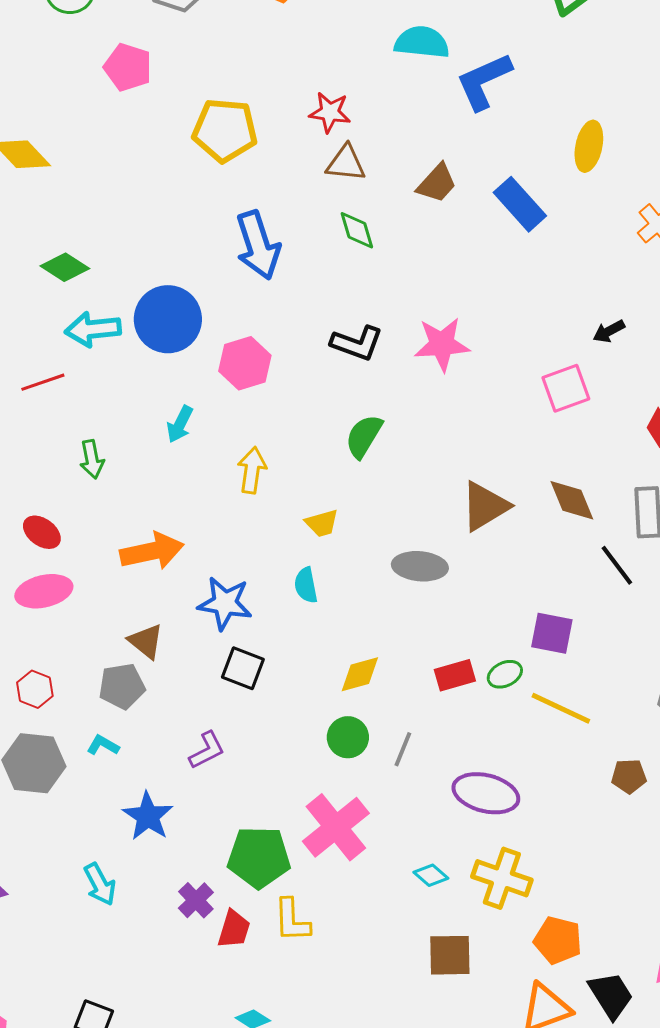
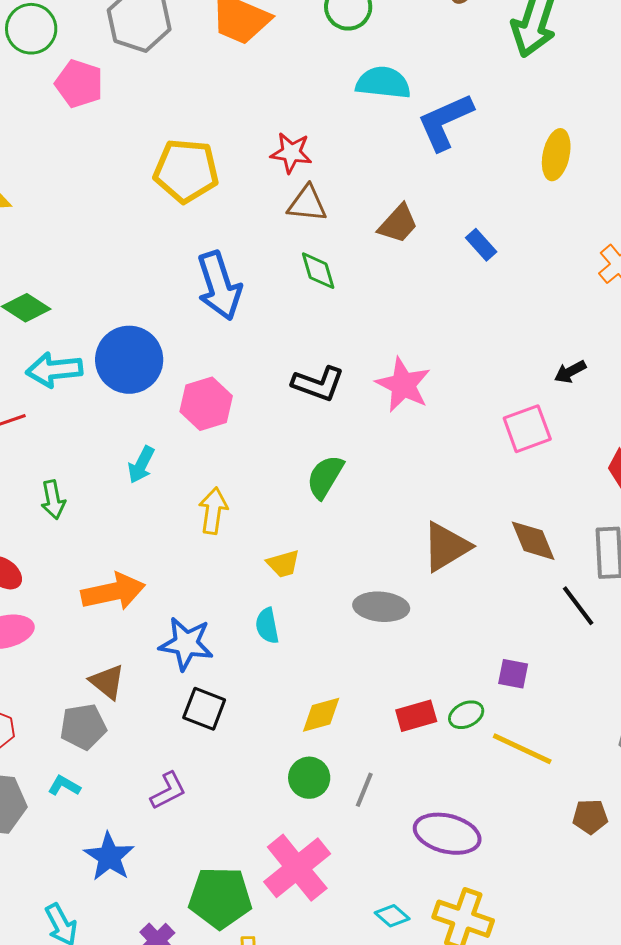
pink pentagon: (128, 67) -> (79, 84), moved
yellow ellipse: (589, 146) -> (556, 155), moved
blue rectangle: (520, 204) -> (481, 245), size x0.6
pink star: (442, 344) -> (403, 385), turned 30
purple square: (552, 633) -> (513, 674), size x0.7

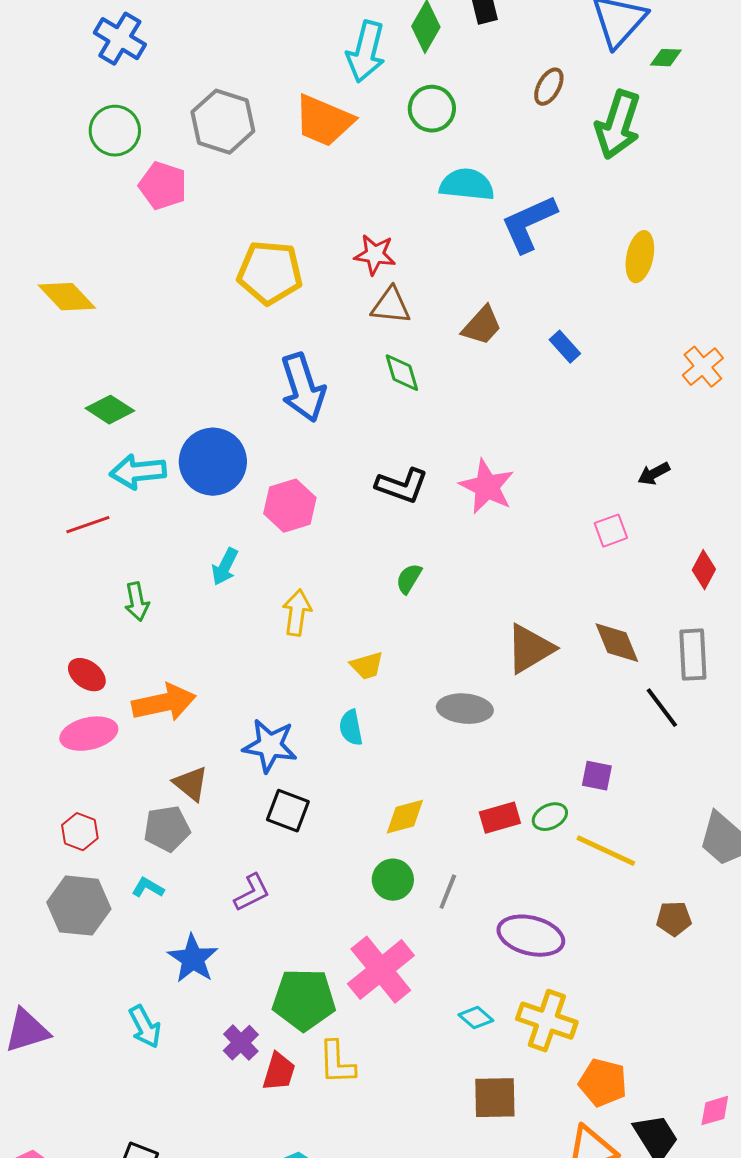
pink square: (527, 429) -> (611, 531), size x0.7
green semicircle: (325, 477) -> (409, 579), size x0.7
orange arrow: (113, 592) -> (164, 703), moved

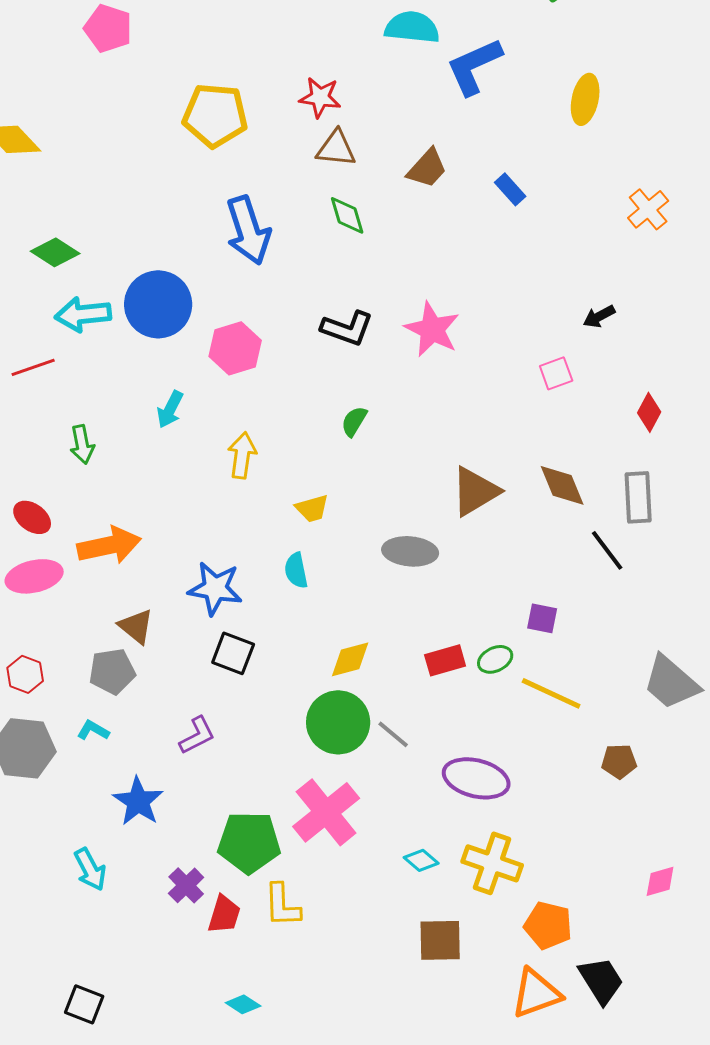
green circle: (393, 880) -> (338, 722), size x1.5
gray line: (448, 892) -> (393, 734), turned -72
pink diamond: (715, 1111) -> (660, 881), moved

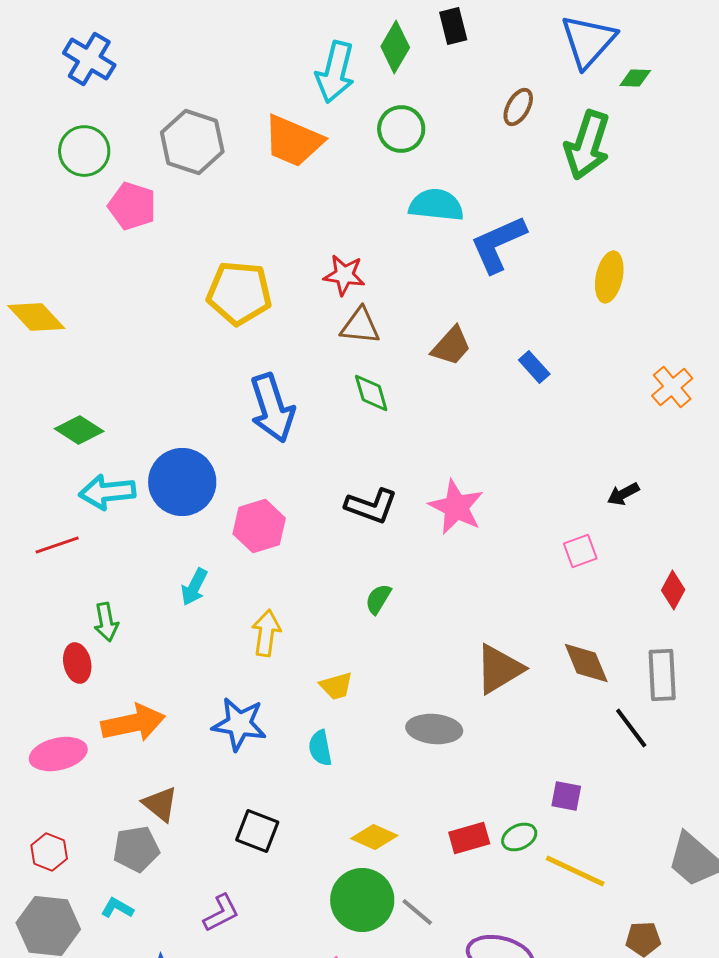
red ellipse: (32, 517) -> (77, 663), moved, turned 42
blue star: (215, 588) -> (239, 724), moved
yellow diamond: (350, 659) -> (374, 837), turned 39

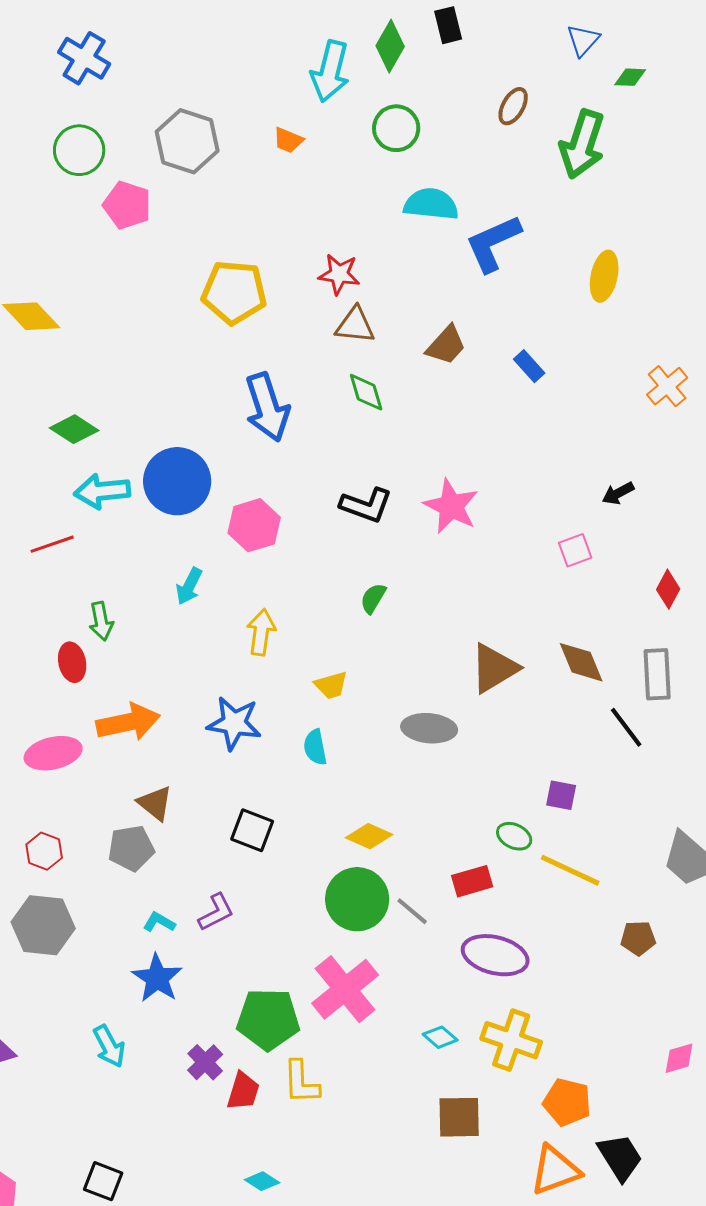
blue triangle: (588, 41) -> (583, 40), size x0.6
orange trapezoid: (293, 141) -> (288, 140), size x0.5
green ellipse: (519, 837) -> (514, 836), turned 52
red rectangle: (469, 838) -> (472, 881), moved
cyan L-shape: (117, 908) -> (159, 922), moved

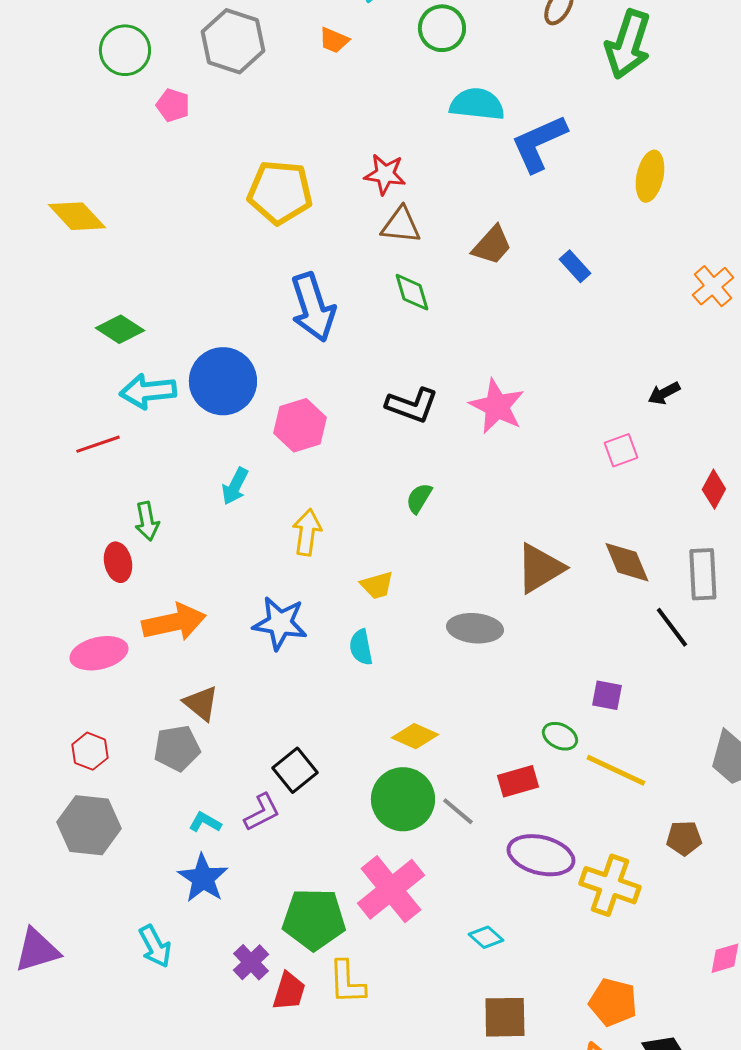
pink pentagon: (127, 205) -> (173, 105), size x0.7
black square: (252, 830) -> (295, 770), moved, turned 30
yellow cross: (511, 1040) -> (610, 885), moved

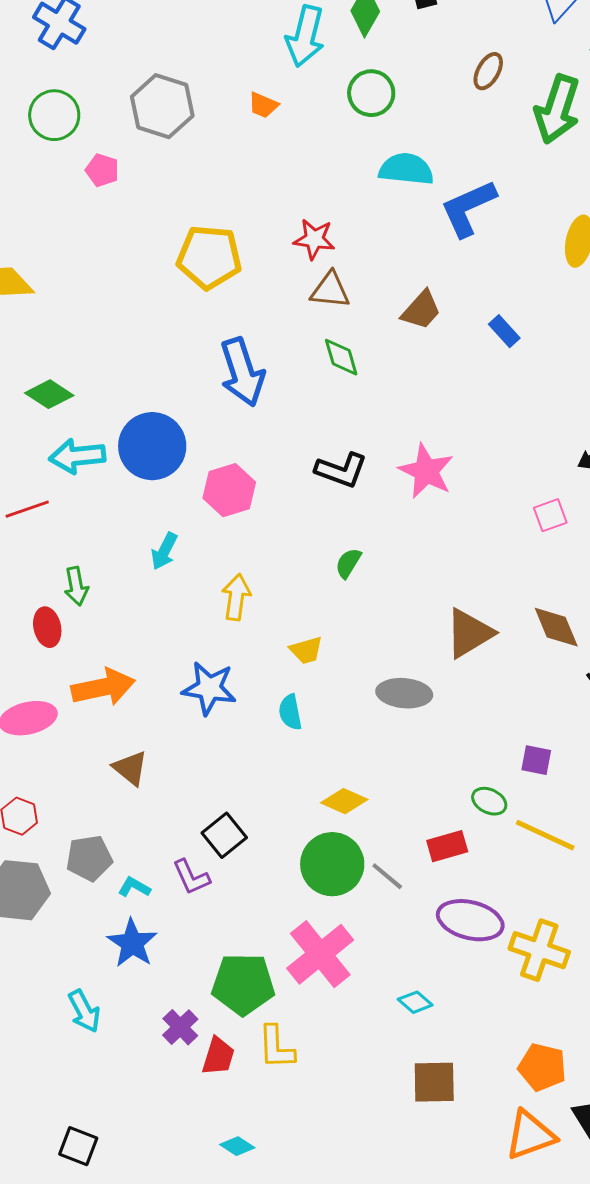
gray pentagon: (177, 748) -> (89, 858), moved
purple L-shape: (262, 812) -> (191, 877), turned 93

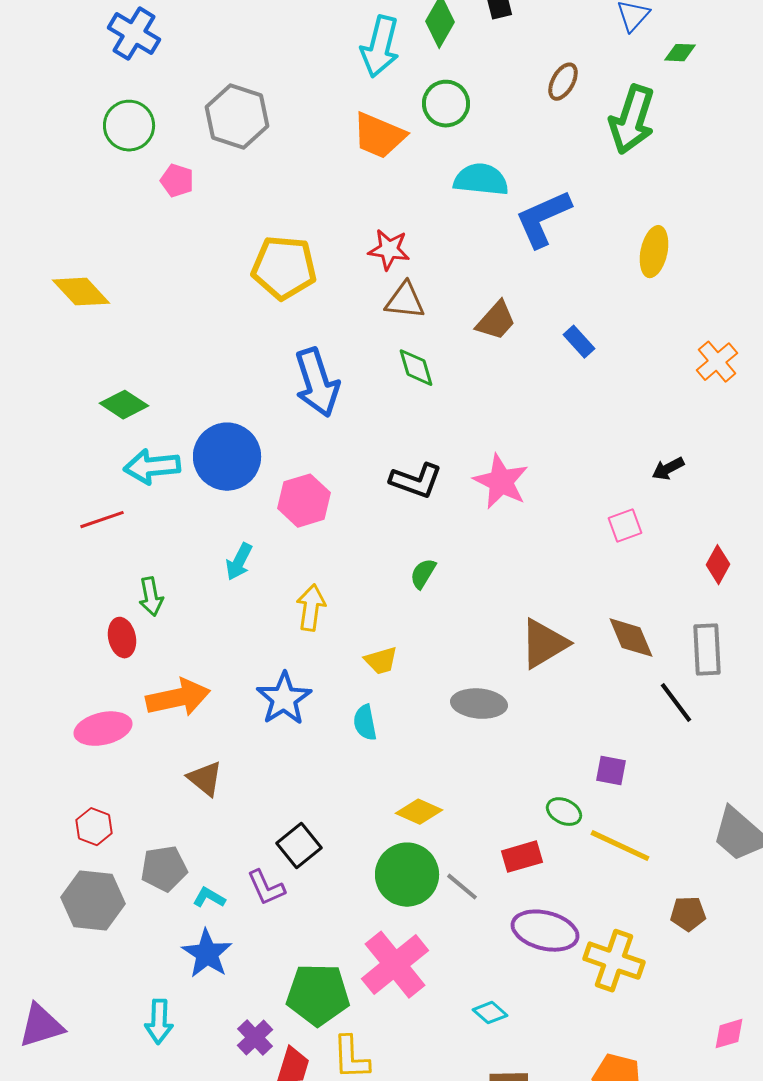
orange trapezoid: (263, 105) -> (379, 136), moved, size x1.8
blue star: (209, 688) -> (284, 699), turned 30
cyan arrow: (84, 1011) -> (159, 1022), turned 30

